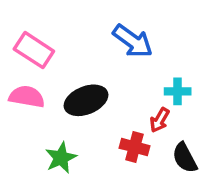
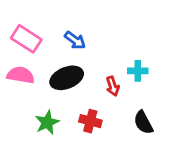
blue arrow: (133, 41) -> (75, 40), moved, size x0.7
red arrow: (160, 120) -> (113, 86), moved, turned -48
red cross: (134, 147) -> (90, 121), moved

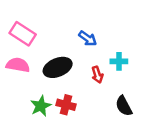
blue arrow: (75, 40) -> (88, 39), moved
red cross: (90, 121) -> (66, 105), moved

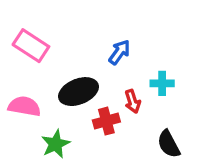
blue arrow: (88, 39) -> (119, 52), turned -90
pink semicircle: (18, 65) -> (24, 106), moved
red cross: (66, 105) -> (106, 121), moved, turned -30

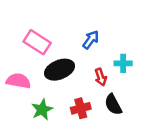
pink rectangle: (31, 46) -> (37, 42), moved
red cross: (106, 121) -> (81, 108), moved
black semicircle: (169, 144) -> (113, 105), moved

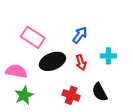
red arrow: (101, 77) -> (81, 62), moved
red cross: (81, 108) -> (71, 95), turned 35
green star: (42, 110) -> (24, 95), moved

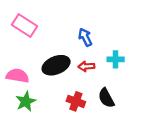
blue arrow: (80, 35) -> (85, 37), turned -63
pink rectangle: (33, 37) -> (25, 26), moved
red arrow: (81, 62) -> (86, 66), turned 104

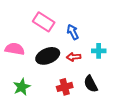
pink rectangle: (25, 26) -> (44, 22), moved
pink semicircle: (18, 76) -> (15, 49), moved
red cross: (76, 101) -> (65, 87), turned -35

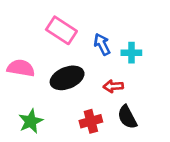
cyan cross: (99, 51) -> (131, 53), moved
red arrow: (74, 57) -> (113, 86), moved

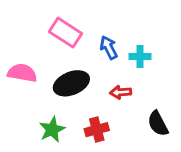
black semicircle: (127, 117) -> (158, 124), moved
green star: (31, 121) -> (52, 130), moved

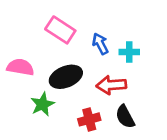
red arrow: (121, 92) -> (111, 85), size x1.5
black semicircle: (158, 124) -> (125, 117), moved
green star: (52, 130) -> (42, 104), moved

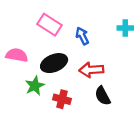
cyan cross: (129, 52) -> (125, 28), moved
red cross: (89, 119) -> (62, 99), moved, turned 30

